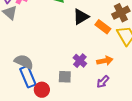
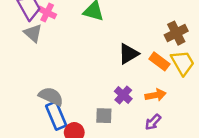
black triangle: (81, 17) -> (128, 54), moved
orange rectangle: (103, 27) -> (159, 61), moved

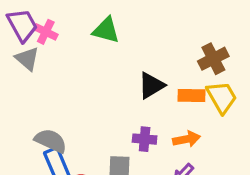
orange rectangle: (159, 61) -> (192, 96), turned -36
purple cross: (123, 95) -> (145, 139), turned -36

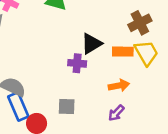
purple cross: (145, 139) -> (77, 63), moved

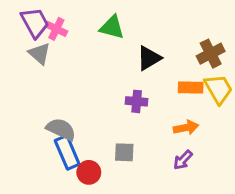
black triangle: (91, 44) -> (149, 58), moved

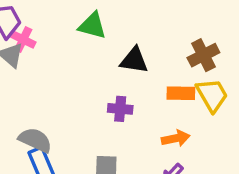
pink cross: (56, 29) -> (23, 40), moved
black triangle: (149, 58) -> (134, 60), turned 40

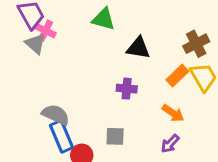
orange rectangle: (181, 93) -> (177, 76), turned -45
orange arrow: (176, 138) -> (173, 113), turned 45

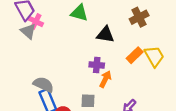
brown cross: (196, 44) -> (139, 17), moved
orange arrow: (173, 113) -> (105, 79), moved, turned -98

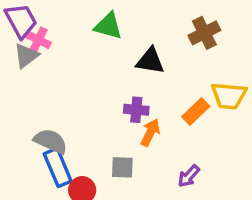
gray triangle: (28, 31) -> (26, 56), turned 42
orange rectangle: (135, 55) -> (196, 112), moved
yellow trapezoid: (154, 56) -> (229, 96), turned 125

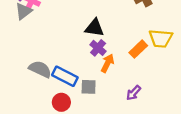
black triangle: (150, 61) -> (94, 28), moved
purple cross: (136, 110) -> (98, 48), turned 35
blue rectangle: (58, 167) -> (65, 76), moved, turned -40

